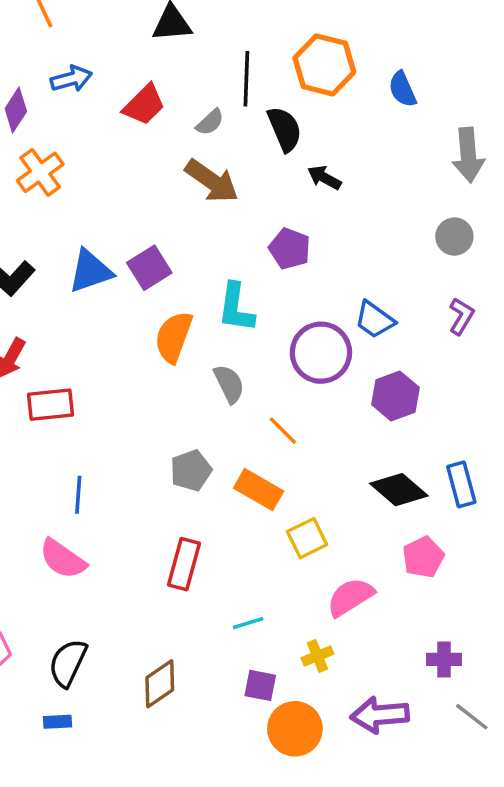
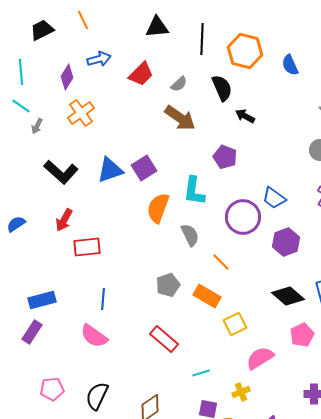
black line: (246, 79) -> (202, 39), moved
red rectangle: (184, 564) -> (164, 339), turned -64

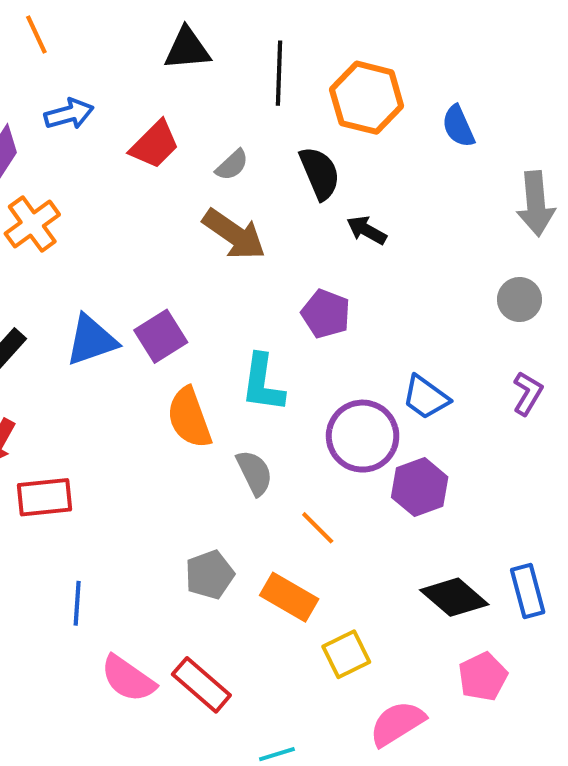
orange semicircle: (158, 208) -> (189, 418), turned -40
purple hexagon: (286, 242) -> (420, 487), moved
pink semicircle: (94, 336) -> (128, 679), moved

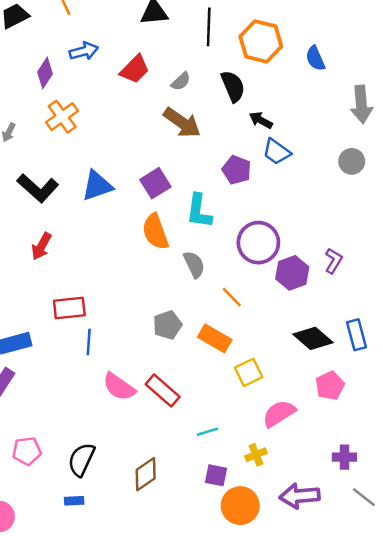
purple square: (161, 336) -> (155, 183), moved
purple L-shape: (528, 393) -> (334, 261), moved
blue trapezoid: (426, 397) -> (277, 152), moved
red rectangle: (45, 497) -> (69, 308), moved

